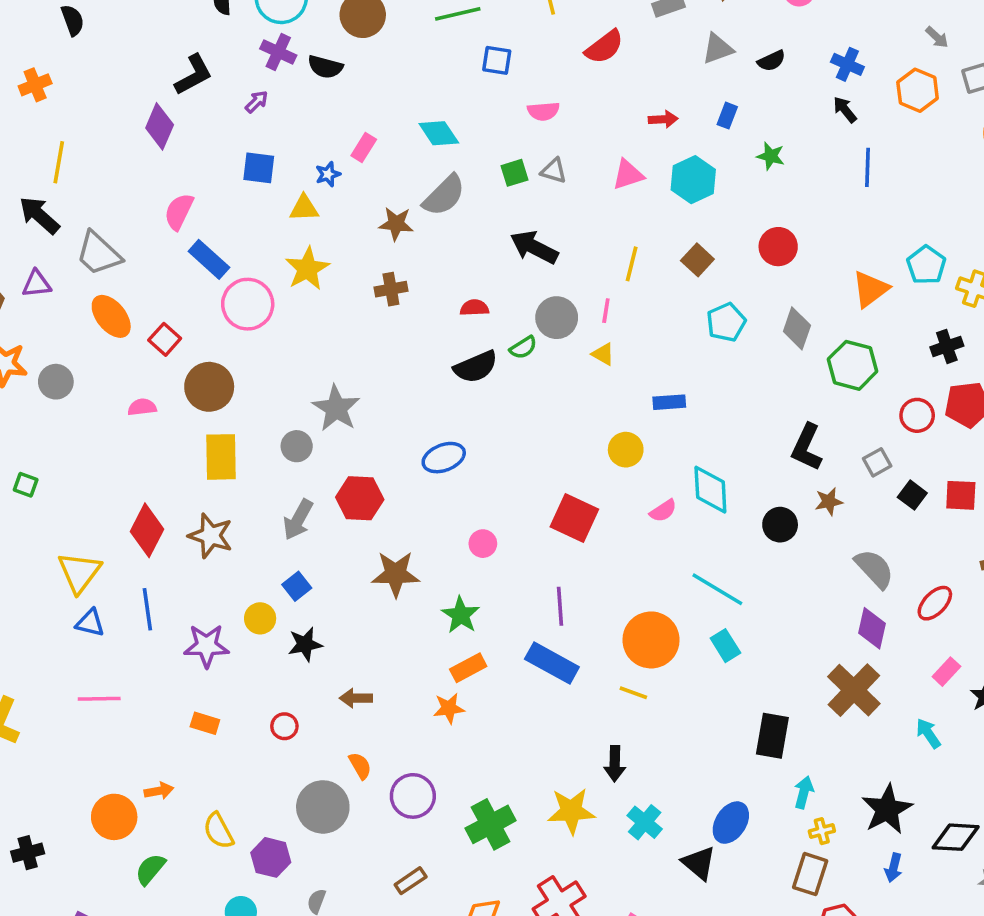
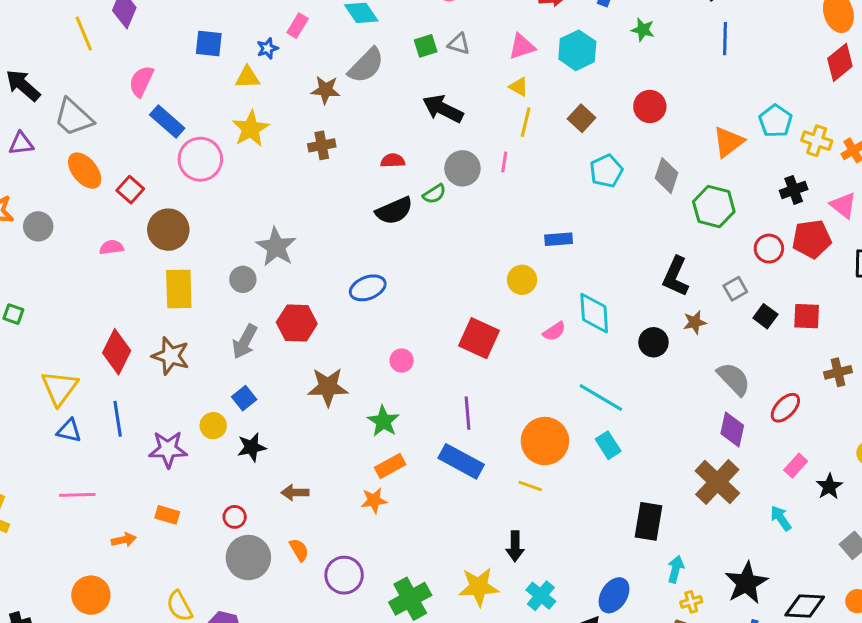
yellow line: (59, 162) -> (84, 33), moved, turned -32
yellow triangle: (603, 354) -> (519, 87), moved
orange arrow: (159, 791) -> (124, 540), moved
gray circle: (323, 807) -> (248, 558), moved

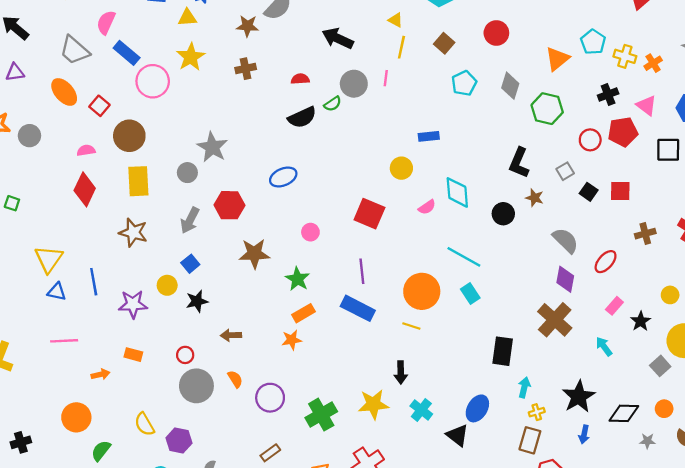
gray trapezoid: (74, 117) -> (74, 50), moved
brown star: (695, 322) -> (535, 198), turned 30
red diamond: (117, 352) -> (85, 189), moved

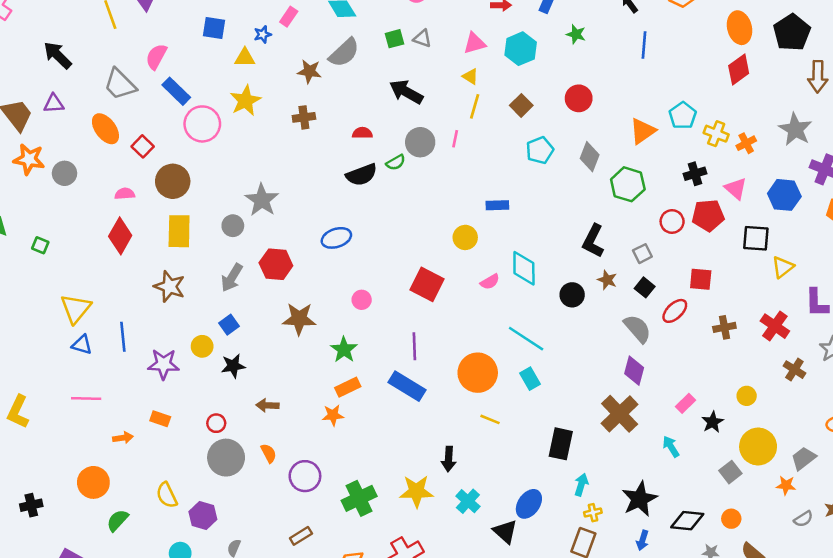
black square: (589, 192) -> (645, 287), moved
red ellipse: (606, 262) -> (675, 311), moved
yellow line: (411, 326) -> (490, 419), moved

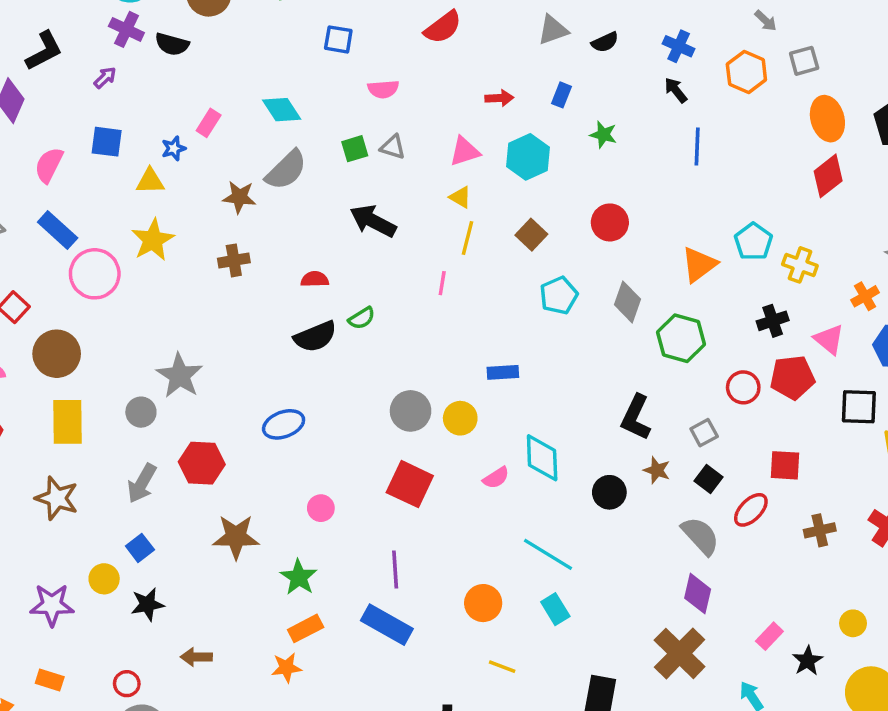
pink semicircle: (156, 57) -> (49, 165), moved
gray circle: (420, 142) -> (411, 411), moved
orange cross: (746, 143) -> (865, 296), moved
orange circle: (478, 373) -> (483, 603), size x0.7

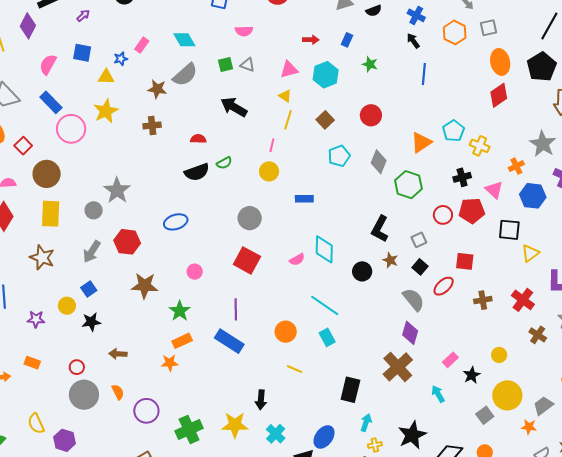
yellow circle: (460, 418) -> (269, 171), moved
purple star: (52, 605) -> (36, 319), size x0.7

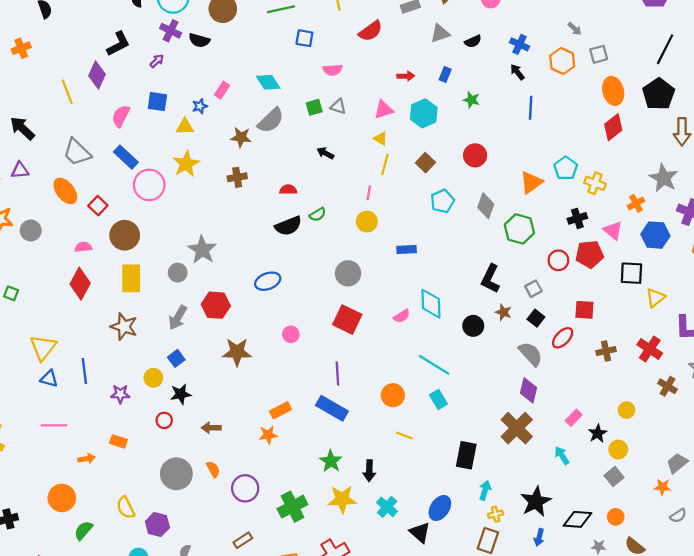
black arrow: (234, 107) -> (325, 153), size x0.6
green star: (180, 311) -> (331, 461), moved
red circle: (77, 367) -> (164, 420), moved
yellow circle: (507, 395) -> (618, 450), moved, size x0.6

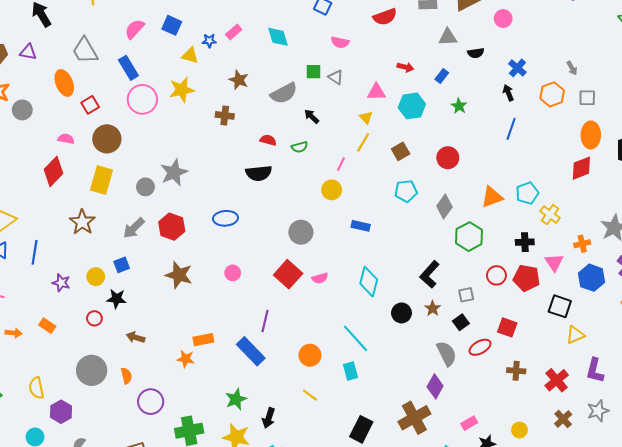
gray semicircle: (271, 120) -> (284, 93), moved
green semicircle: (318, 215) -> (300, 147), moved
pink semicircle: (402, 316) -> (320, 278), moved

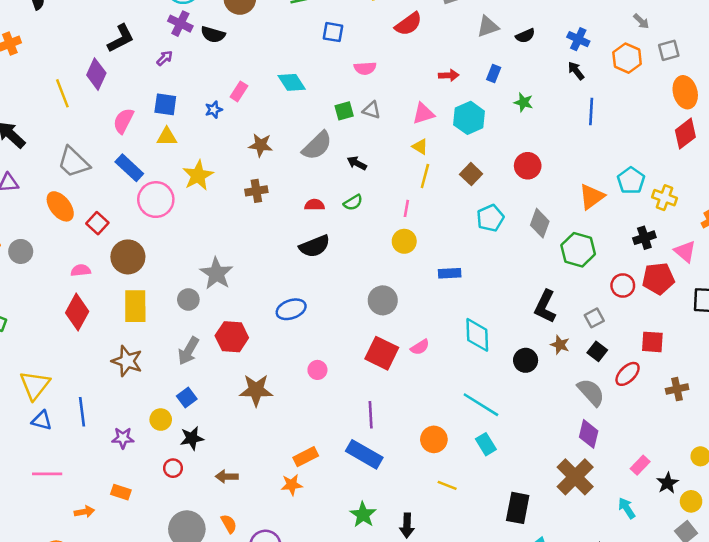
yellow triangle: (190, 55) -> (167, 137), moved

